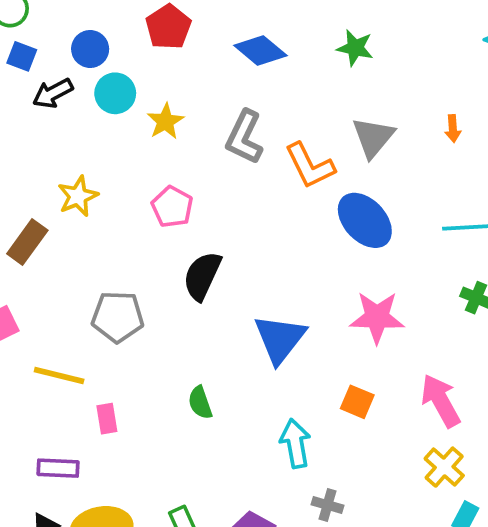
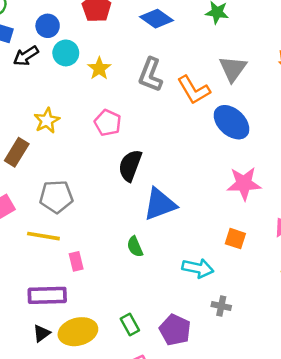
gray pentagon: (118, 317) -> (56, 197), moved
blue triangle: (280, 339) -> (160, 204), moved, turned 36
cyan arrow: (295, 443) -> (198, 268), turned 116
purple rectangle: (58, 468) -> (47, 295), size x1.4

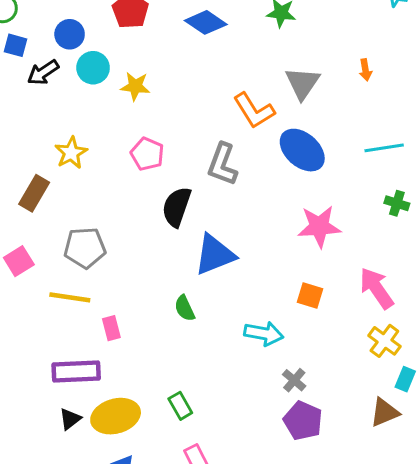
yellow star: (99, 68) -> (135, 86), turned -30
gray L-shape: (151, 75) -> (222, 164), moved
gray cross: (221, 306) -> (294, 380), turned 30
purple pentagon: (175, 330) -> (303, 421), moved

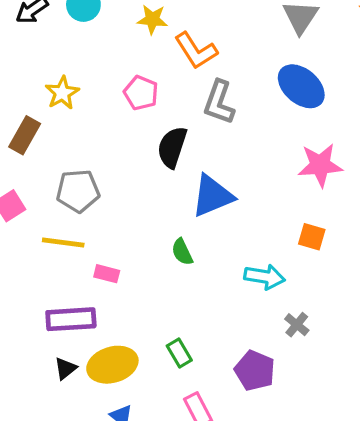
yellow star: (135, 86) -> (152, 19), moved
orange L-shape: (254, 111) -> (196, 51), moved
pink rectangle: (111, 328) -> (107, 274), turned -60
purple pentagon: (303, 421) -> (255, 371), moved

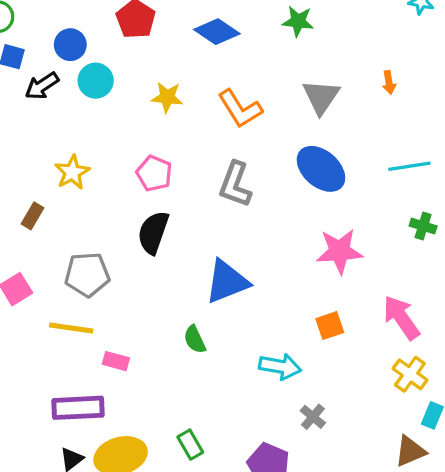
orange L-shape: (196, 51) -> (240, 109), moved
brown rectangle: (25, 135) -> (33, 216), size x0.7
black semicircle: (172, 147) -> (153, 232), moved
orange square: (312, 237) -> (330, 326), turned -36

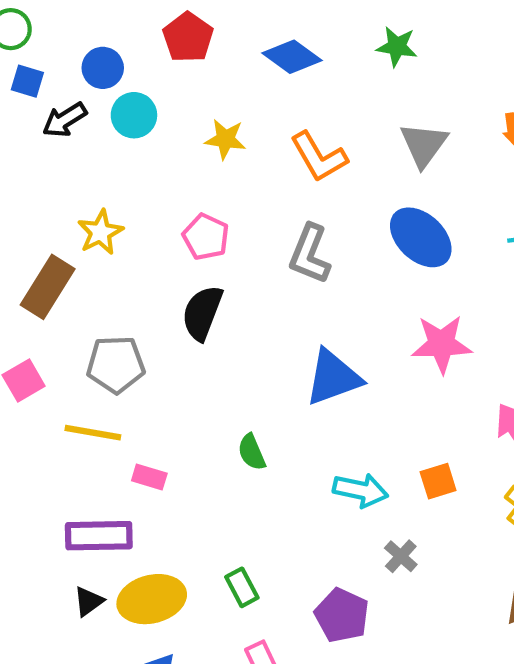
brown rectangle: (33, 216) -> (48, 287), size x1.8
blue triangle: (227, 282) -> (333, 378), moved
orange square: (330, 326) -> (438, 481), moved

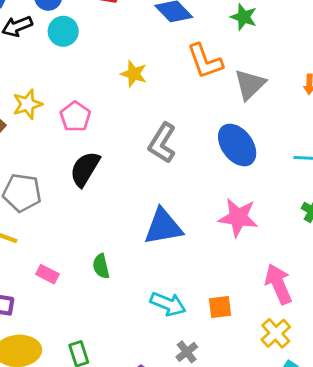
yellow star: (225, 139) -> (134, 74), moved
orange L-shape: (319, 157) -> (205, 61), moved
pink pentagon: (206, 237) -> (75, 117), moved
pink rectangle: (149, 477) -> (47, 274), moved

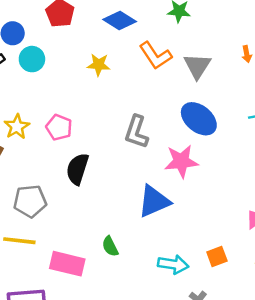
yellow star: (134, 74) -> (99, 65), moved
pink star: (238, 217) -> (181, 161), moved
pink rectangle: (47, 274) -> (67, 264), size x1.8

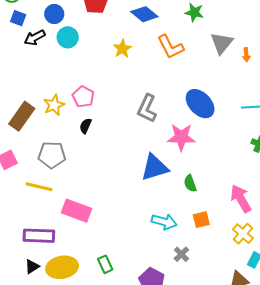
yellow star: (99, 65) -> (122, 49), turned 30
gray triangle: (197, 66) -> (222, 43), moved
yellow star: (17, 127) -> (54, 105), moved
black semicircle: (77, 169) -> (86, 126), moved, size x0.6
green semicircle: (110, 246) -> (190, 183), moved

